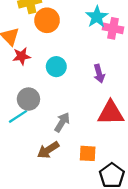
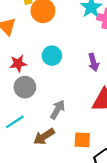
red star: (22, 56) -> (18, 63), moved
cyan line: (18, 116) -> (15, 122), moved

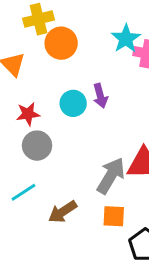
purple arrow: (93, 62) -> (100, 96), moved
gray arrow: (58, 110) -> (111, 176), moved, size x1.4

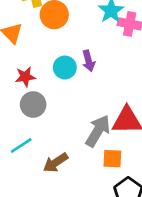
orange square: (114, 216) -> (112, 159), moved

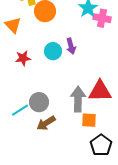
gray circle: (33, 104) -> (39, 102), moved
gray arrow: (98, 131) -> (78, 99), turned -30

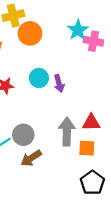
purple arrow: (71, 46) -> (59, 84), moved
red triangle: (100, 91) -> (91, 123), size x0.7
orange square: (89, 120) -> (87, 148), moved

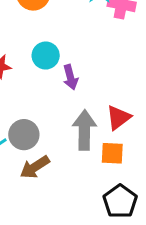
purple arrow: (59, 84) -> (70, 77), moved
red triangle: (91, 123) -> (119, 118), turned -36

